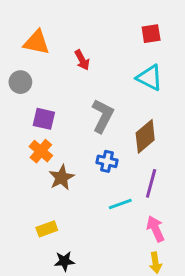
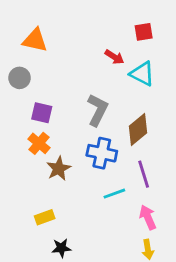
red arrow: (82, 60) -> (114, 57), moved, turned -30
blue cross: (107, 161) -> (102, 153), size x1.5
purple line: (151, 183) -> (144, 174), turned -32

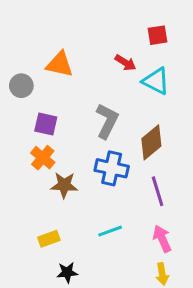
orange triangle: (35, 40) -> (60, 64), moved
brown star: (59, 169) -> (64, 185), turned 30
cyan line: (114, 194) -> (110, 231), moved

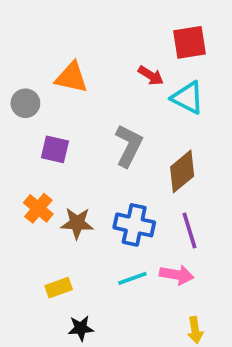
red square: (158, 35) -> (190, 42), size x1.4
orange cross: (43, 158) -> (38, 208), moved
blue cross: (112, 168) -> (134, 225), moved
pink arrow: (162, 239) -> (177, 275), moved, turned 124

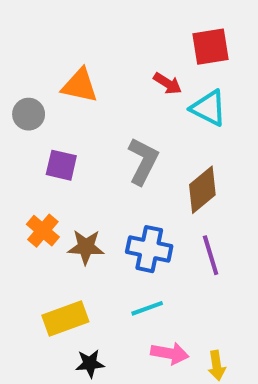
pink arrow: (177, 275) -> (170, 353), moved
yellow rectangle: (59, 288) -> (65, 319), size x1.5

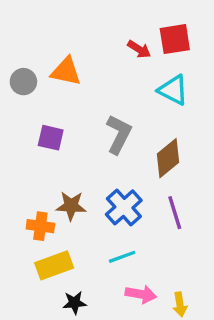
red arrow: (168, 83) -> (139, 49), moved
gray circle: (29, 114) -> (23, 82), moved
orange cross: (43, 231) -> (40, 226), moved, turned -32
blue cross: (149, 249) -> (124, 207), turned 36

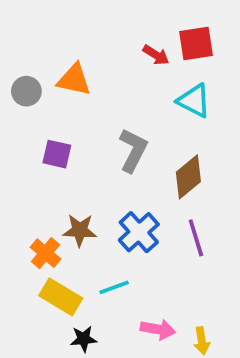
orange cross: (40, 226) -> (45, 253), turned 32
cyan line: (122, 257) -> (114, 287), moved
yellow rectangle: (54, 265) -> (61, 297), turned 51

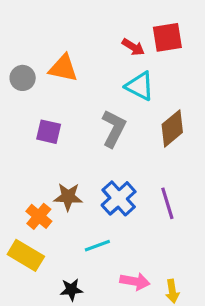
cyan triangle: (194, 101) -> (140, 86), moved
brown diamond: (188, 177) -> (172, 128), moved
yellow rectangle: (61, 297) -> (26, 255), moved

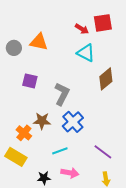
gray L-shape: (114, 128) -> (62, 94), moved
purple line: (167, 203) -> (103, 152), moved, turned -36
pink arrow: (135, 281) -> (70, 173), moved

